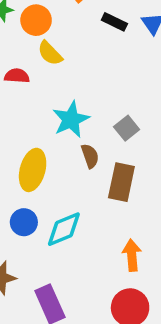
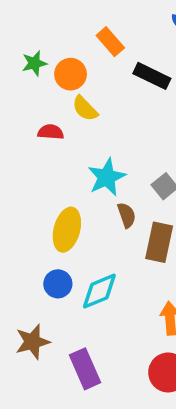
black rectangle: (114, 22) -> (152, 76), size x1.4

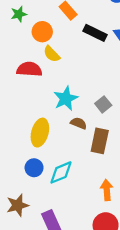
green star: (34, 63) -> (19, 14), moved
red semicircle: (51, 132) -> (29, 69), size x1.5
brown semicircle: (127, 215) -> (79, 123), turned -49

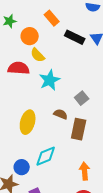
cyan star: (66, 99) -> (50, 80), moved
blue circle: (34, 168) -> (22, 167), moved

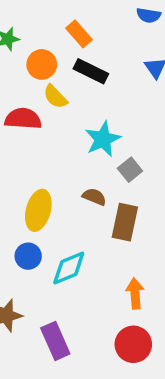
black rectangle: (75, 37) -> (91, 71), moved
cyan star: (50, 80) -> (103, 139), moved
blue circle: (22, 167) -> (28, 256), moved

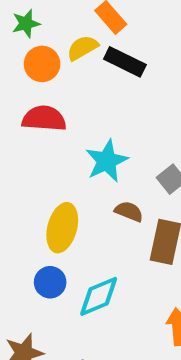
orange circle: (42, 64) -> (42, 64), moved
yellow semicircle: (55, 97) -> (82, 48), moved, turned 104
cyan star: (103, 139) -> (107, 161), moved

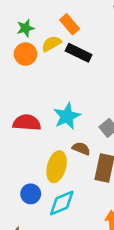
green star: (26, 24) -> (25, 28), moved
red semicircle: (44, 119) -> (27, 123), moved
yellow ellipse: (62, 228) -> (57, 167), moved

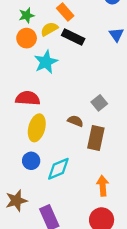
cyan star: (67, 116) -> (46, 62), moved
yellow ellipse: (57, 167) -> (37, 128), moved

